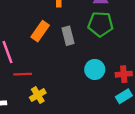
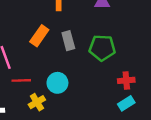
green pentagon: (101, 24) -> (102, 48), moved
cyan circle: (95, 69) -> (57, 83), moved

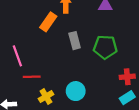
orange rectangle: (39, 36) -> (48, 22), moved
cyan circle: (57, 83) -> (76, 91), moved

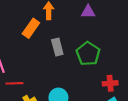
green pentagon: (105, 47) -> (88, 54), turned 30

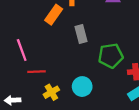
green pentagon: (88, 54) -> (111, 56), moved, turned 30

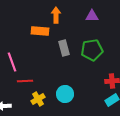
orange rectangle: (54, 15) -> (40, 31), turned 60
green pentagon: (111, 56) -> (92, 50), moved

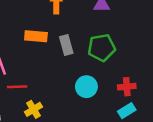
orange rectangle: (40, 31) -> (36, 36), moved
cyan circle: (65, 94) -> (86, 87), moved

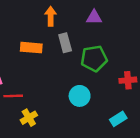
gray rectangle: (66, 45) -> (65, 43), moved
red cross: (127, 87) -> (128, 80), moved

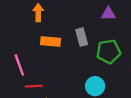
orange arrow: (51, 16) -> (38, 13), moved

